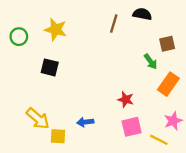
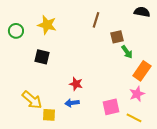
black semicircle: (142, 14) -> (142, 12), moved
brown square: (167, 44) -> (117, 37), moved
red star: (126, 100) -> (76, 84), moved
pink star: (173, 121) -> (137, 94), moved

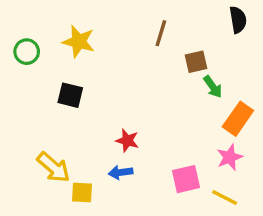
black semicircle: (142, 12) -> (238, 20), turned 70

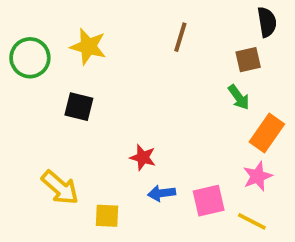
green circle: (27, 52) -> (30, 58), size x1.4
brown square: (196, 62) -> (248, 60), moved
blue arrow: (121, 172) -> (162, 193), moved
yellow square: (82, 193) -> (107, 216), moved

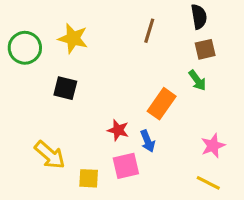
black semicircle: (267, 22) -> (199, 17), moved
orange rectangle: (267, 133) -> (162, 104), moved
blue arrow: (162, 193) -> (148, 141), moved, turned -105
pink square: (209, 201) -> (126, 166), moved

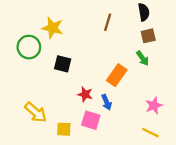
green circle: (25, 48) -> (29, 47), moved
black square: (65, 88) -> (63, 64), moved
pink square: (126, 166) -> (91, 120), turned 30

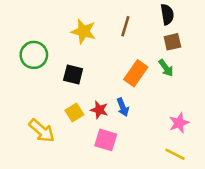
yellow star: (53, 28) -> (84, 31), moved
orange rectangle: (117, 75) -> (136, 73), moved
blue arrow: (107, 102) -> (123, 107), moved
yellow square: (64, 129) -> (74, 112), moved, turned -35

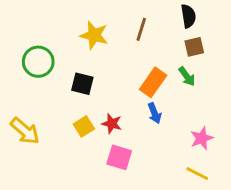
blue arrow: (123, 107) -> (154, 113), moved
yellow arrow: (42, 131) -> (25, 131), moved

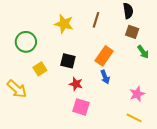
brown square: (194, 47) -> (132, 32), turned 32
green arrow: (187, 76) -> (143, 52), moved
black square: (82, 84) -> (68, 61), moved
yellow square: (84, 126) -> (40, 69), moved

